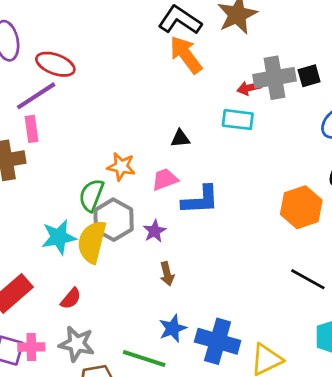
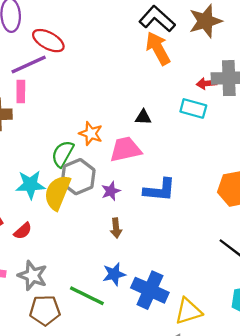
pink trapezoid: (165, 179) -> (126, 149), size x1.4
blue L-shape: (200, 200) -> (160, 190), moved
red semicircle: (71, 299) -> (23, 231), moved

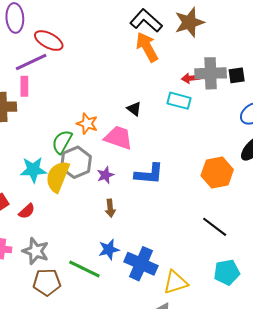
black triangle: (143, 117) -> (134, 109), turned 35
pink trapezoid: (126, 149) -> (118, 138), turned 32

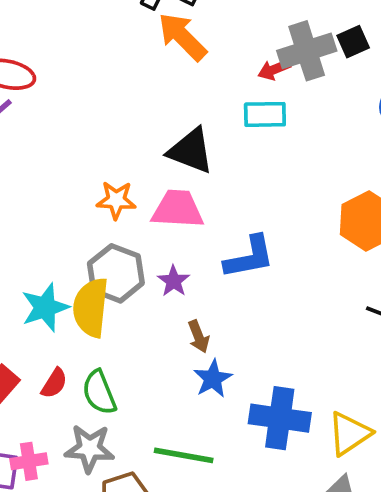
black triangle: (134, 109) -> (191, 151), size x1.8
green semicircle: (62, 142) -> (99, 392), moved, turned -35
blue star: (109, 250) -> (213, 379), moved

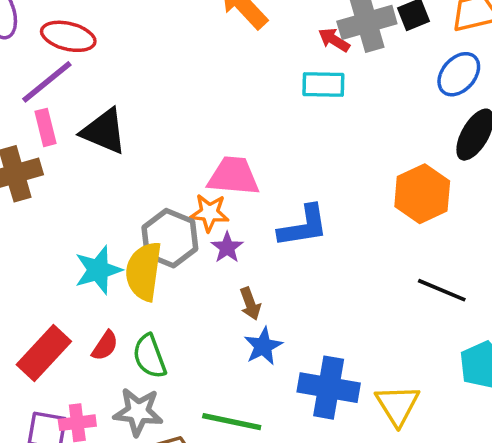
red arrow: (274, 69) -> (334, 40), turned 52
black triangle: (191, 151) -> (104, 131), moved
orange star: (116, 200) -> (209, 213), moved
yellow triangle: (349, 433) -> (397, 405), turned -30

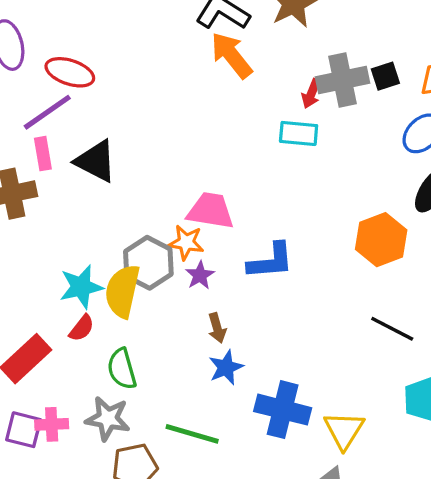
red arrow: (334, 40) -> (311, 94), turned -104
red semicircle: (105, 346) -> (82, 328), moved

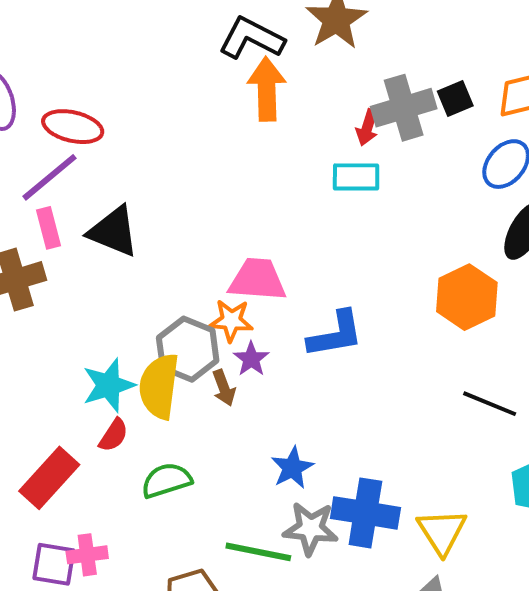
orange arrow: (231, 55) -> (267, 89), turned 42
brown arrow: (217, 328) -> (224, 388), moved
green semicircle: (122, 369) -> (166, 480), turned 93
gray star: (108, 419) -> (310, 529), moved

